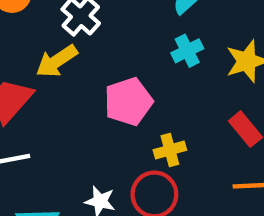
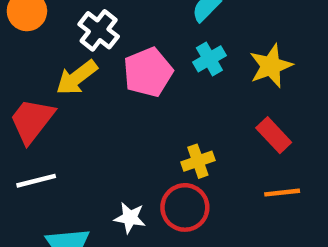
pink pentagon: (128, 102) -> (148, 72), moved

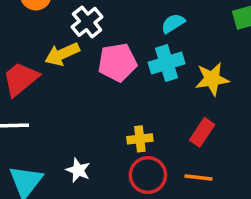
cyan cross: (209, 59) -> (167, 63), size x1.4
red rectangle: (274, 135) -> (202, 132), turned 64
red circle: (185, 207) -> (148, 175), moved

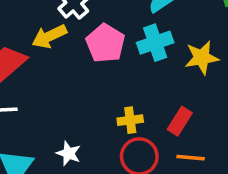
pink pentagon: (117, 62) -> (105, 43), turned -30
red rectangle: (202, 132) -> (180, 121), moved

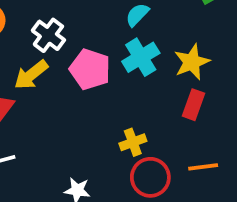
red rectangle: (180, 121) -> (193, 105), moved

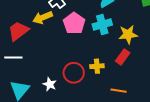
yellow cross: (133, 142) -> (97, 66), moved
red circle: (150, 177) -> (74, 73), moved

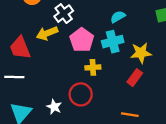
red trapezoid: (18, 31) -> (20, 48), turned -75
yellow cross: (97, 66) -> (93, 67), moved

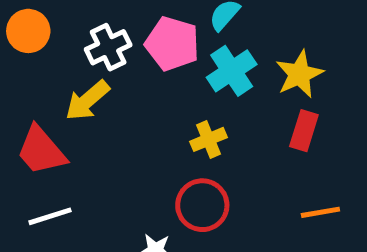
white cross: (64, 14) -> (108, 47), turned 30
pink pentagon: (82, 40) -> (172, 44), moved

